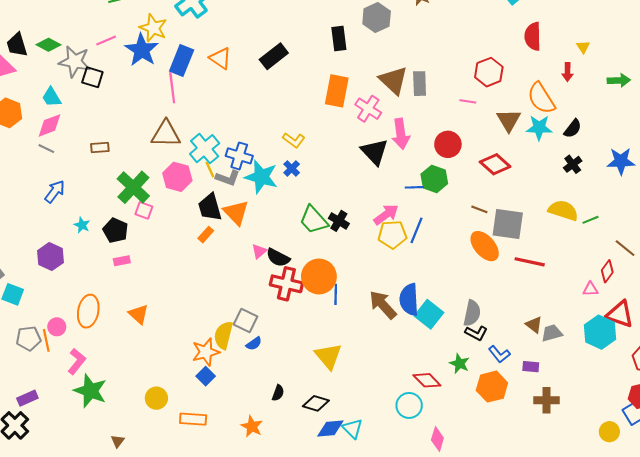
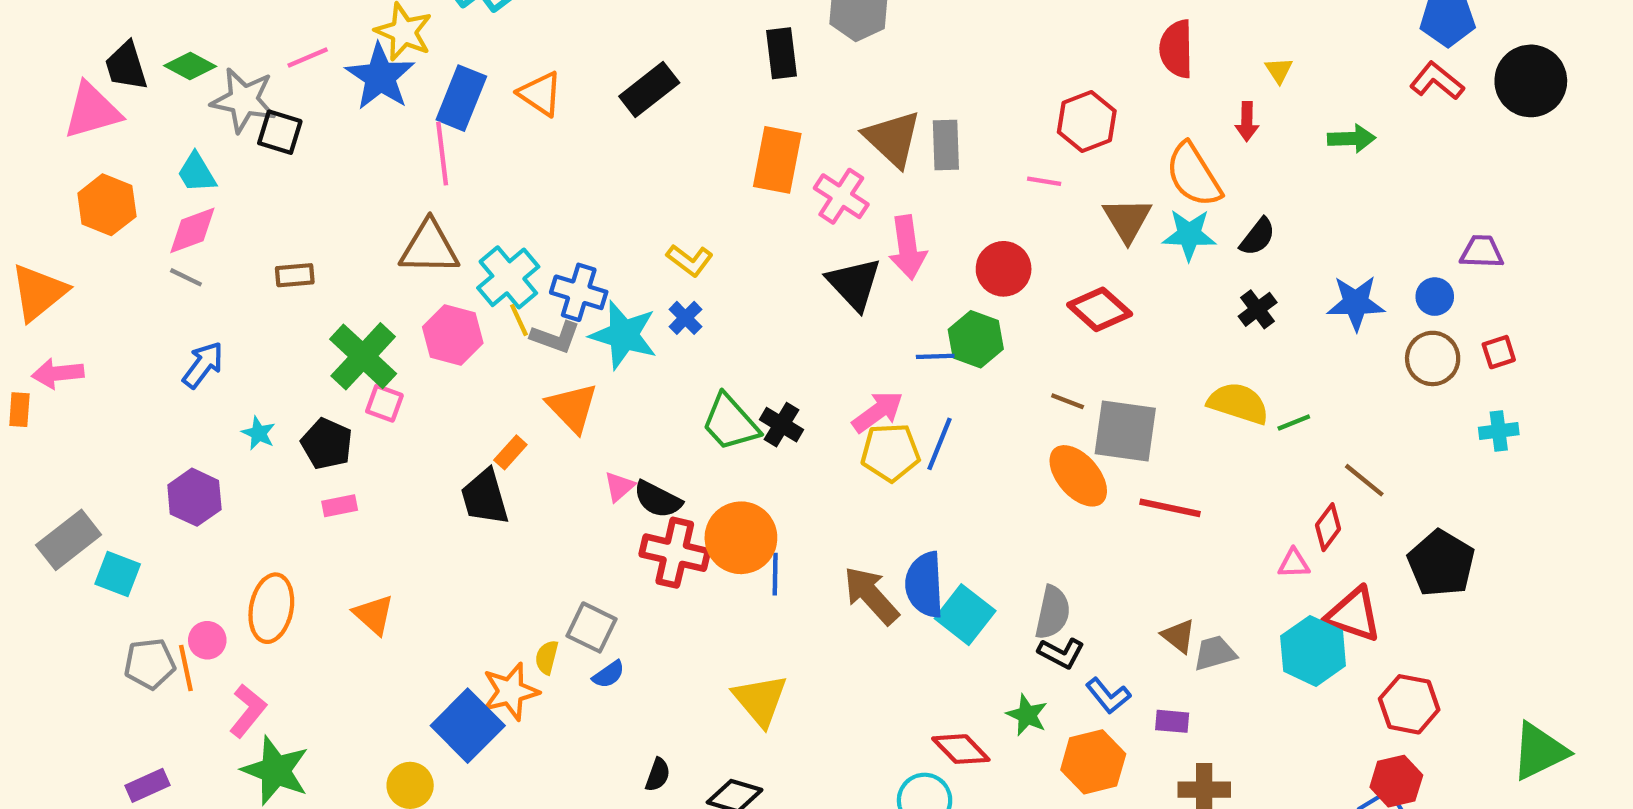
black trapezoid: (210, 207) -> (485, 497), moved
yellow semicircle: (224, 335) -> (547, 657), size x0.6
blue square: (206, 376) -> (468, 726), moved, size x1.8

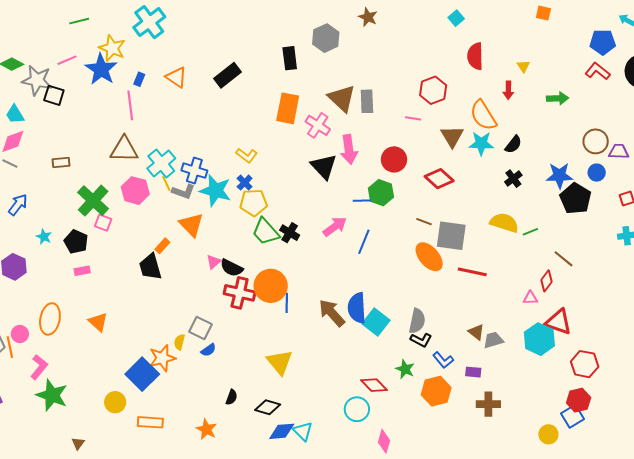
blue rectangle: (461, 98) -> (139, 79), size x0.5
brown circle: (1433, 358) -> (596, 141), moved
yellow pentagon: (890, 452) -> (254, 203), moved
black pentagon: (1441, 563) -> (576, 199), moved

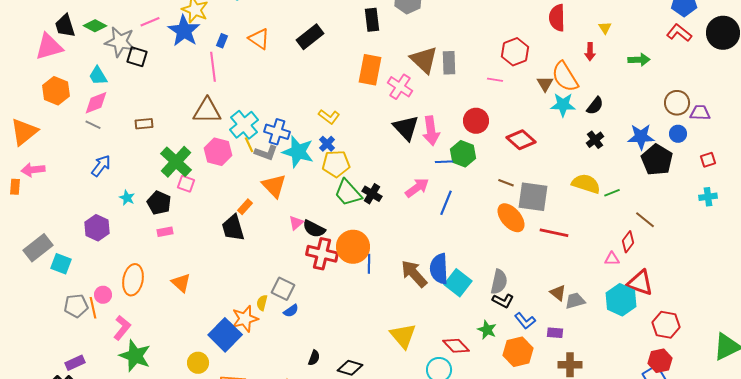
brown triangle: (452, 136) -> (545, 84), moved, size x0.7
pink arrow: (349, 149) -> (431, 131), moved
yellow triangle: (280, 362) -> (403, 336), moved

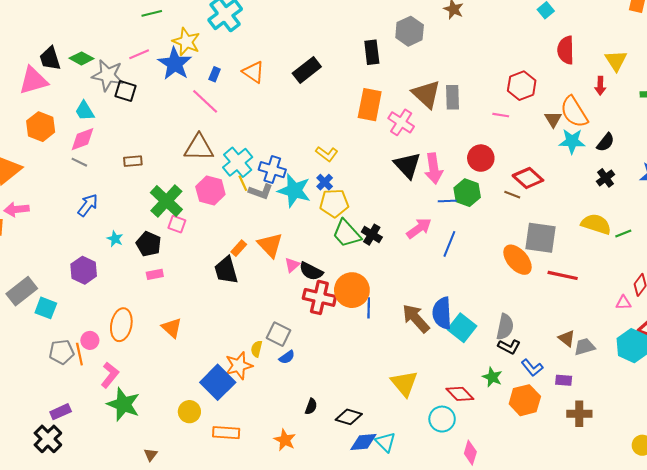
yellow triangle: (605, 28) -> (616, 61), size x1.6
pink line: (213, 67) -> (205, 101), turned -40
brown line: (506, 183) -> (512, 195), moved
orange triangle: (274, 186) -> (270, 245), moved

